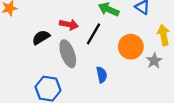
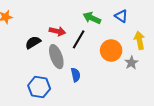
blue semicircle: (102, 75) -> (76, 75), moved

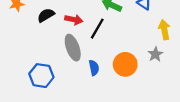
black semicircle: (33, 42) -> (46, 15), moved
orange circle: (111, 50) -> (125, 64), moved
blue hexagon: (39, 87) -> (41, 76), moved

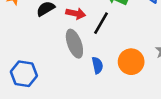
blue hexagon: (41, 76) -> (24, 74), moved

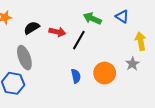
gray ellipse: (74, 44) -> (24, 58), moved

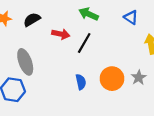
green arrow: (92, 19) -> (89, 14), moved
black semicircle: (32, 28) -> (32, 20), moved
gray star: (132, 64) -> (139, 77), moved

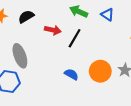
blue triangle: (131, 17) -> (107, 15), moved
blue semicircle: (81, 82) -> (71, 74), turned -48

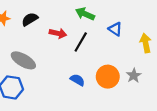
blue triangle: (107, 15) -> (115, 29), moved
gray ellipse: (20, 56) -> (23, 60), turned -40

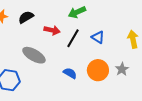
green arrow: (85, 14) -> (77, 12), turned -48
blue triangle: (115, 29) -> (98, 37), moved
gray ellipse: (23, 60) -> (34, 55), moved

